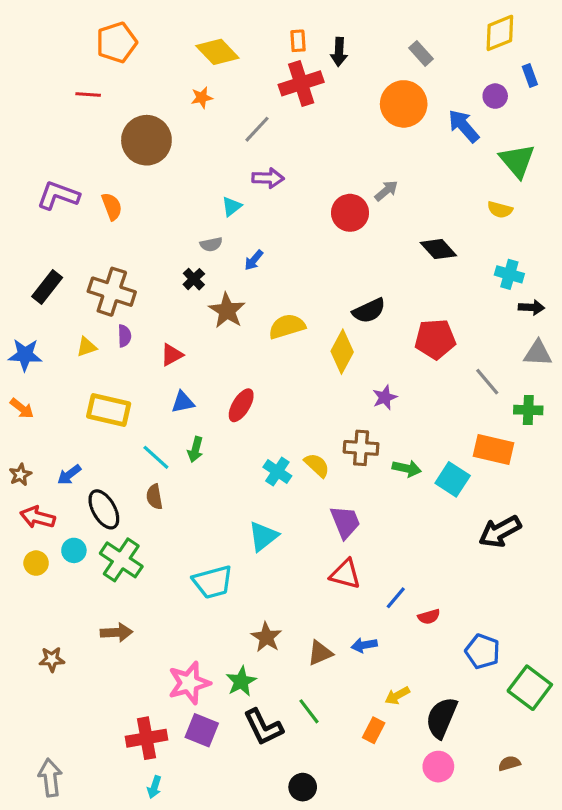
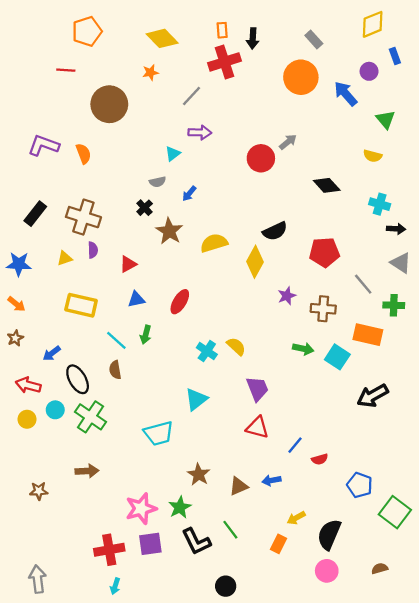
green triangle: (517, 161) -> (386, 120), size x0.7
gray triangle: (538, 353) -> (401, 263), turned 30
brown cross: (361, 448) -> (323, 309), moved
brown star: (20, 475) -> (15, 338), moved
purple square: (202, 730) -> (150, 544), turned -30

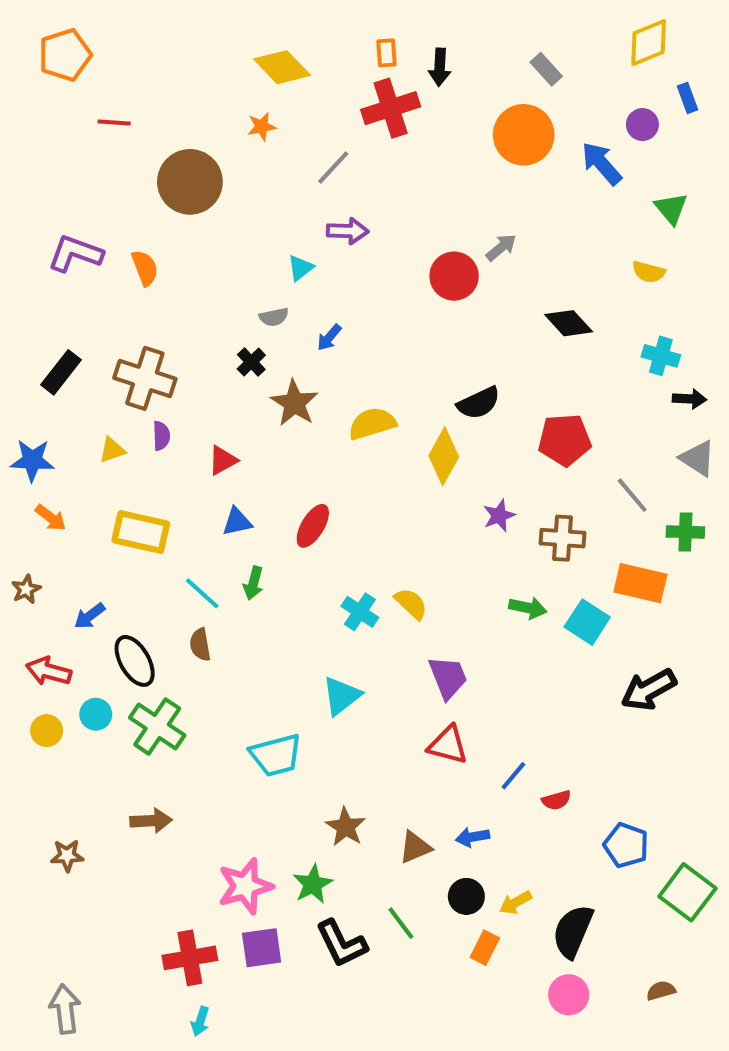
orange pentagon: (87, 31) -> (65, 55), moved
orange arrow: (16, 304) -> (51, 518), moved
black circle: (226, 586) -> (466, 896), moved

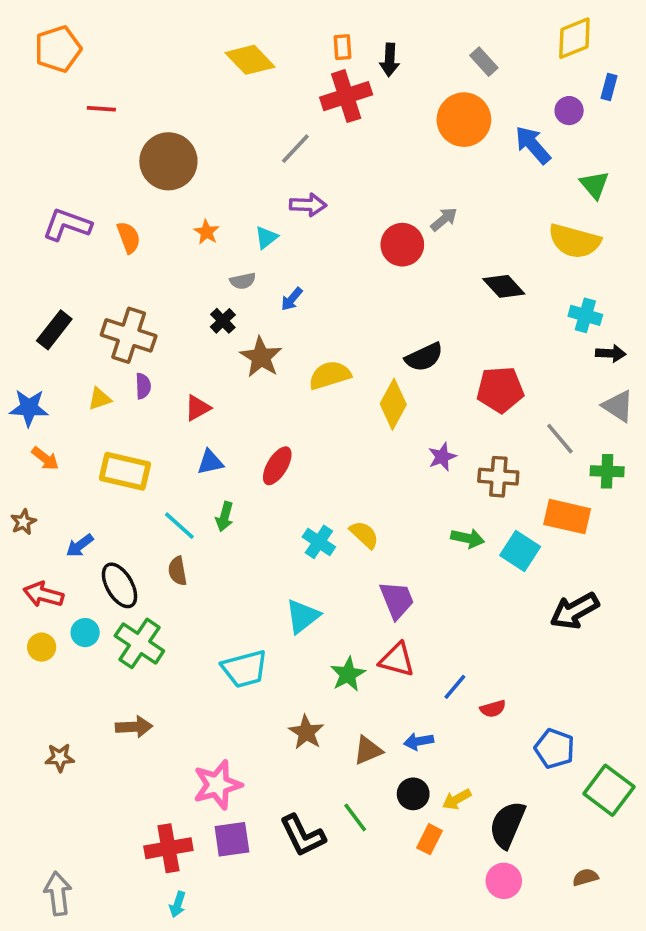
blue rectangle: (687, 98) -> (609, 87), turned 35
orange star: (262, 127) -> (207, 232), moved, turned -30
yellow semicircle: (649, 272) -> (574, 241), size x1.8
green star: (313, 884) -> (348, 674), moved

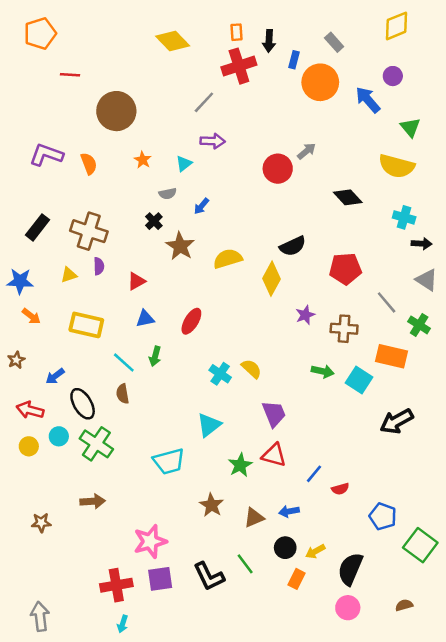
blue rectangle: (609, 87) -> (294, 60), moved
green cross: (607, 471) -> (419, 325), turned 30

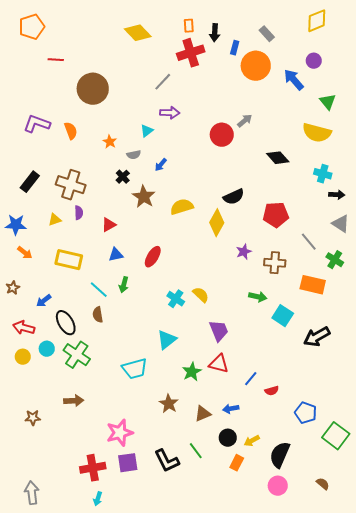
orange star: (143, 160) -> (110, 142), moved
cyan square: (359, 380) -> (283, 316), moved
brown semicircle: (404, 605) -> (323, 484), turned 56

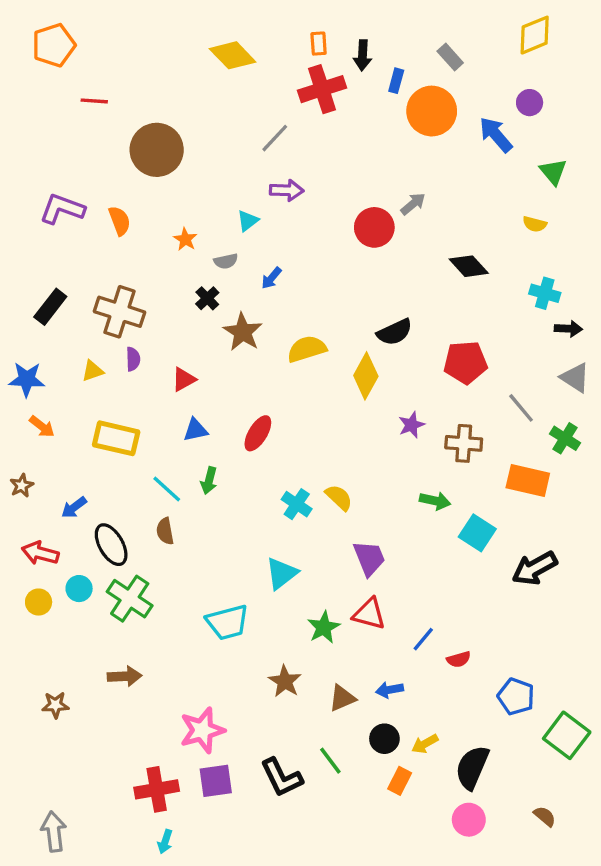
yellow semicircle: (317, 133) -> (535, 224), size x0.5

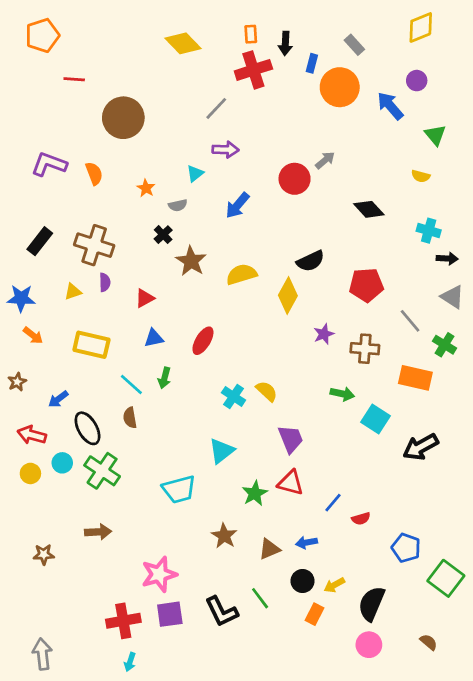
blue arrow: (271, 278) -> (237, 205), moved, size x1.5

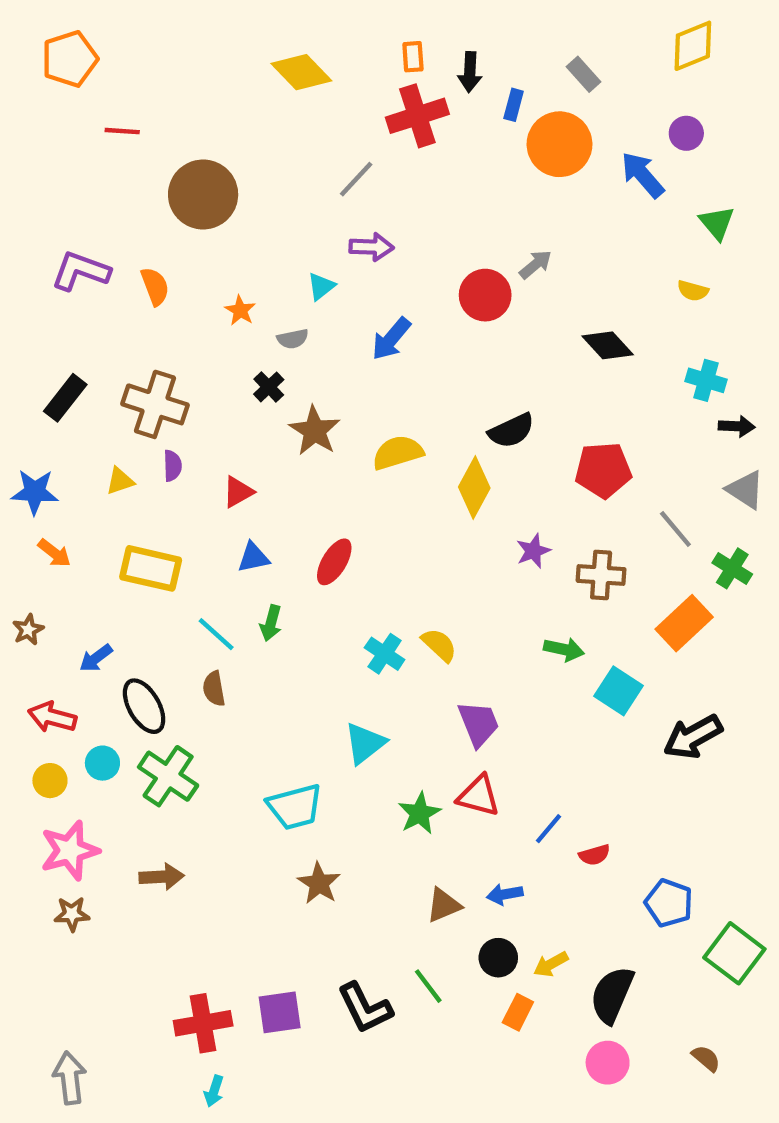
orange rectangle: (415, 378) -> (684, 623), turned -56
brown star: (224, 536) -> (319, 883), moved
pink star: (159, 574) -> (70, 851), moved

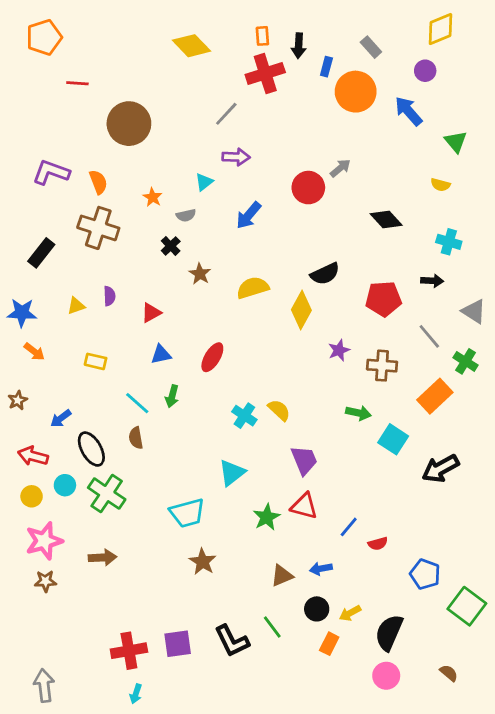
purple circle: (686, 133) -> (425, 71), moved
brown cross: (155, 404) -> (98, 228), moved
black arrow: (737, 426) -> (432, 281), moved
brown star: (315, 431) -> (200, 274), size x0.7
yellow rectangle: (151, 568) -> (96, 361), size x0.6

